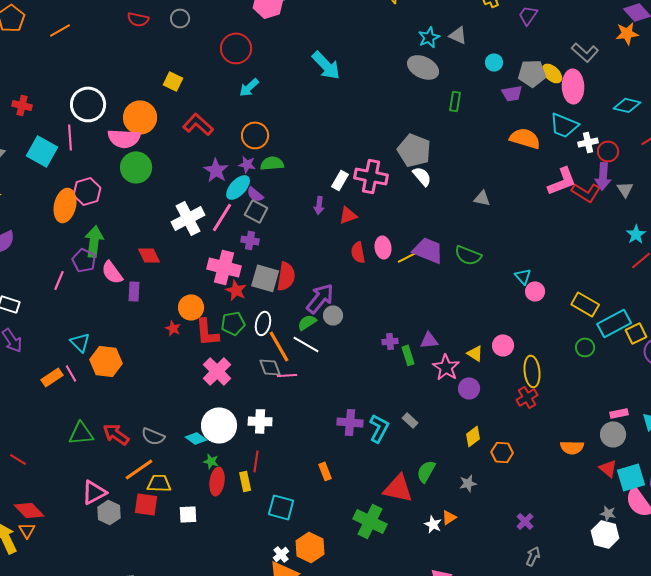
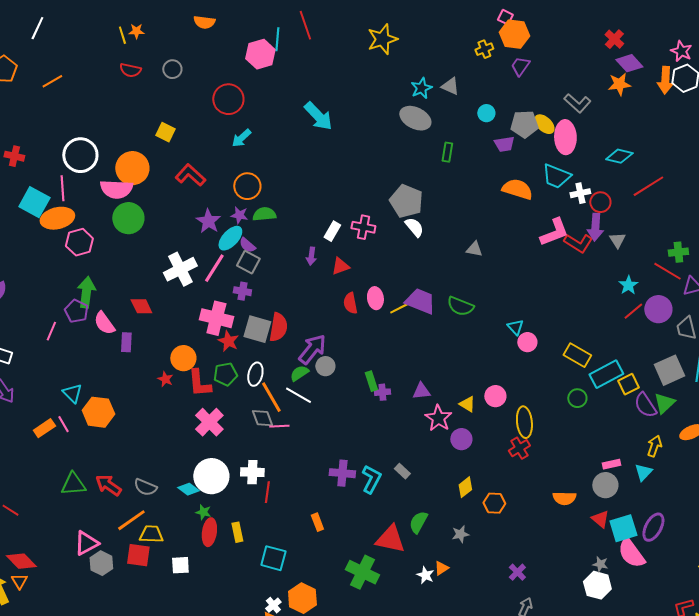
pink cross: (371, 176) -> (363, 227), size x0.7
orange ellipse: (65, 205) -> (57, 218), moved, turned 64
green rectangle: (408, 355) -> (371, 381), moved
red line: (256, 461) -> (267, 492), moved

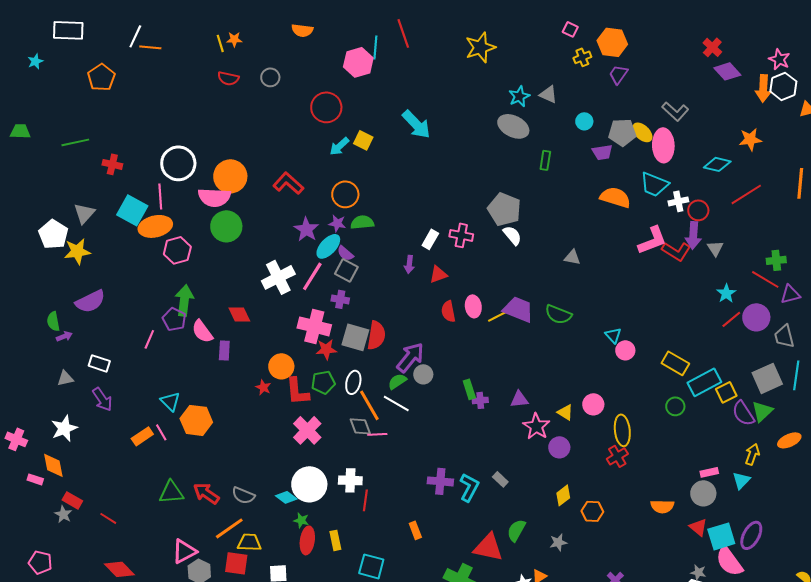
pink square: (505, 17) -> (570, 29), moved
orange line: (52, 81) -> (150, 47), moved, turned 35
orange star: (619, 84) -> (750, 139), moved
yellow square: (165, 132) -> (363, 140), moved
red star: (228, 341) -> (326, 349), turned -30

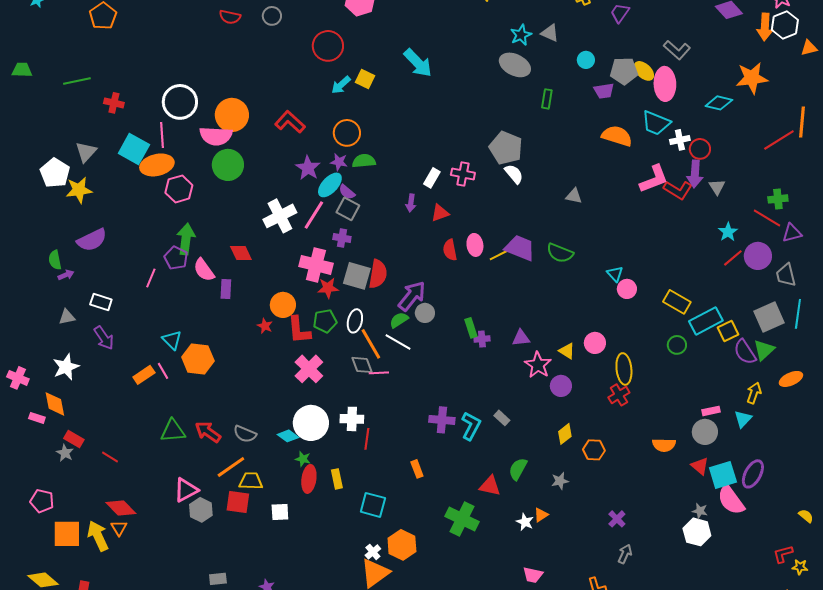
orange star: (750, 139) -> (752, 78), size x1.4
red line: (746, 194) -> (779, 140), moved
red triangle: (488, 547) -> (490, 486), size x0.7

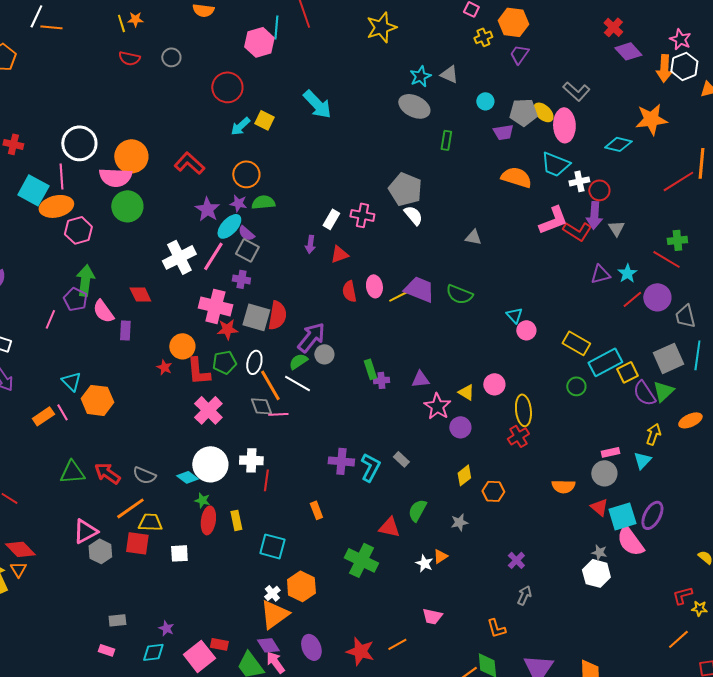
purple triangle: (792, 233) -> (600, 274), moved

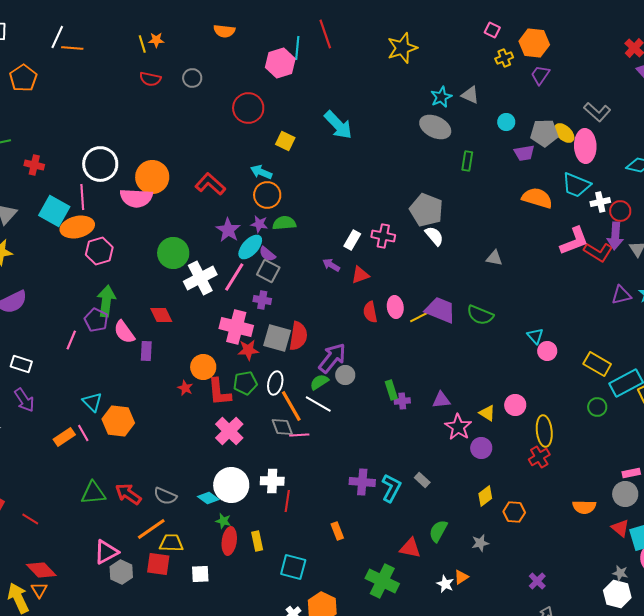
cyan arrow: (240, 126) -> (261, 172), moved, turned 65
green circle: (127, 206) -> (173, 253), moved
purple arrow: (310, 244) -> (331, 265), turned 114

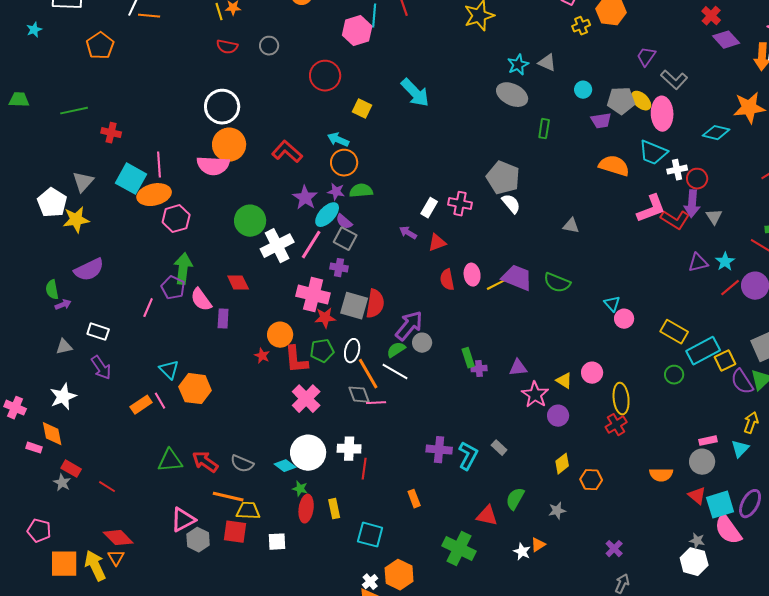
purple trapezoid: (540, 75) -> (646, 57), moved
white circle: (100, 164) -> (222, 107), moved
orange line: (151, 529) -> (228, 497), turned 48

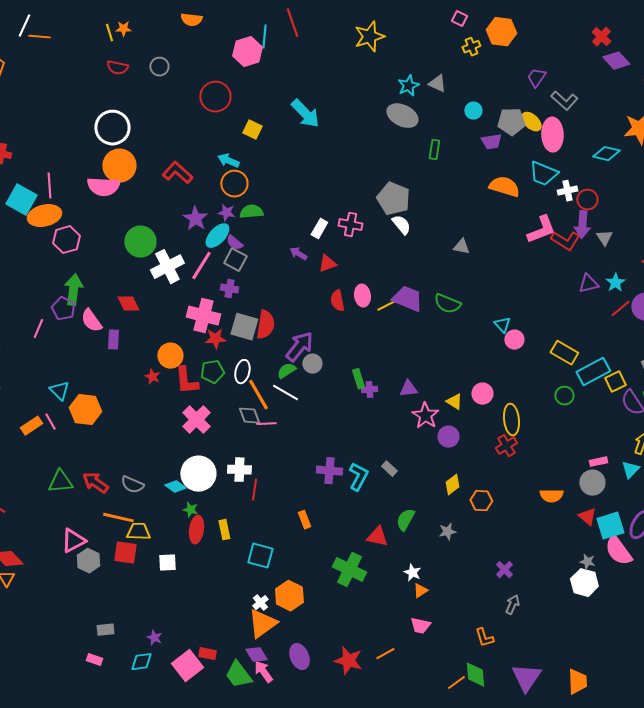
orange triangle: (538, 545) -> (420, 591), moved

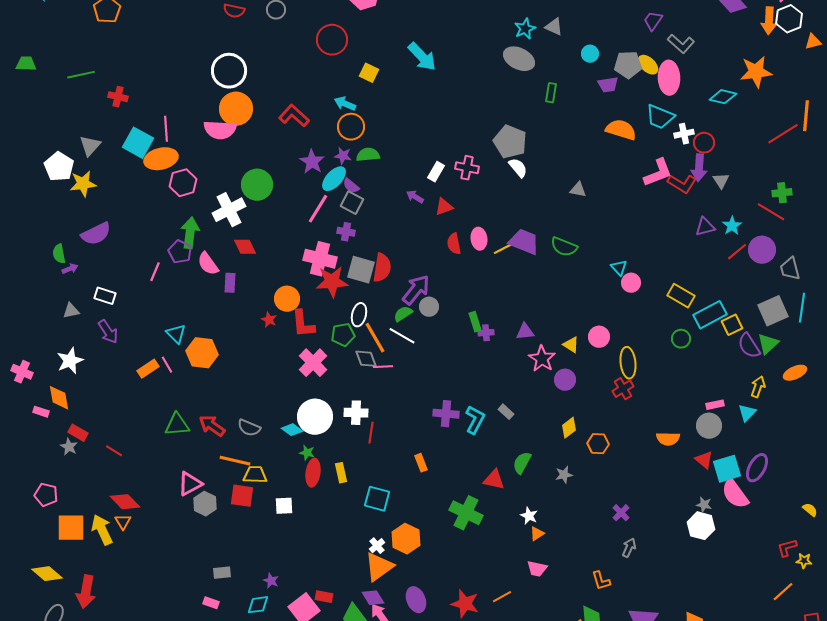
white cross: (167, 267) -> (229, 210), moved
red star: (215, 339) -> (332, 282), size x1.5
green pentagon: (212, 372) -> (343, 335), moved

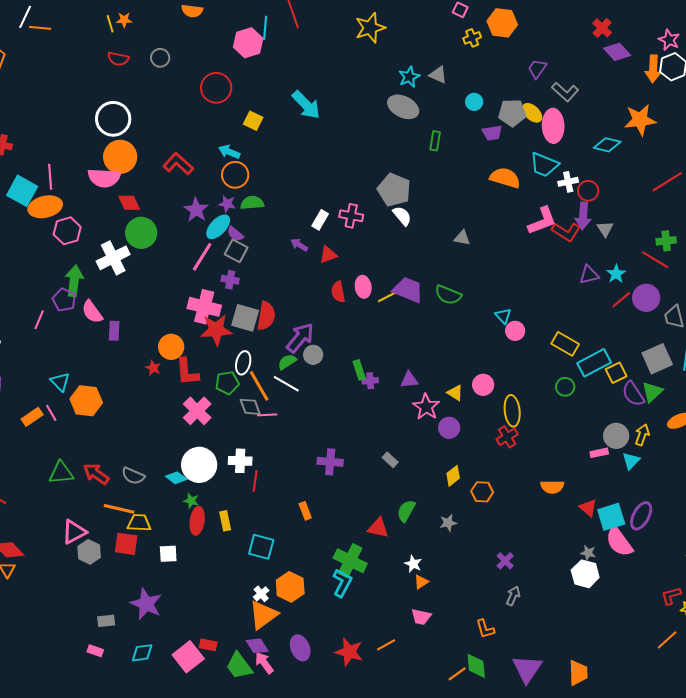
red diamond: (245, 247) -> (129, 203), moved
cyan L-shape: (475, 420) -> (342, 583), moved
gray circle: (709, 426) -> (616, 436), moved
purple star: (271, 581) -> (146, 604), moved, size x2.0

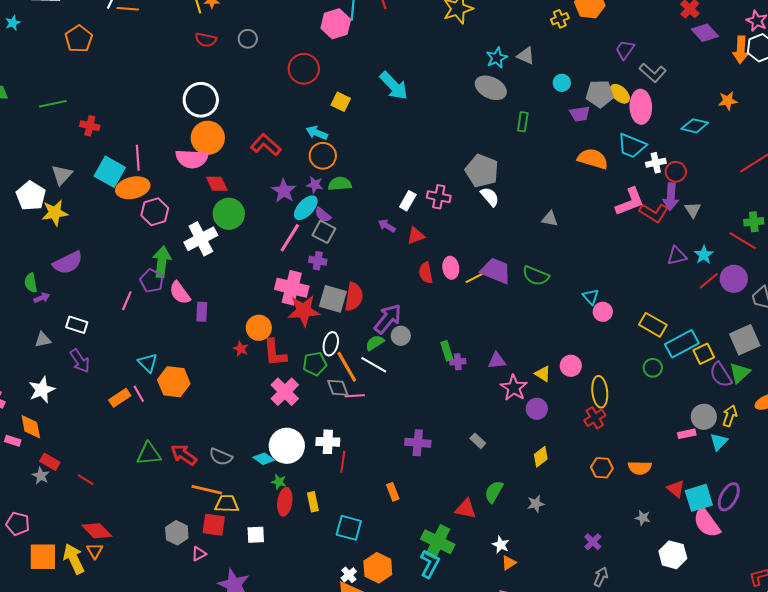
orange star: (640, 120) -> (728, 101), size x0.6
orange hexagon: (482, 492) -> (602, 468), moved
pink triangle: (74, 532) -> (199, 554), moved, size x0.6
gray star: (588, 553) -> (643, 518), moved

